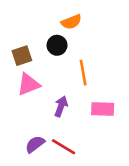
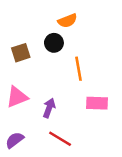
pink triangle: (28, 84) -> (17, 97), moved
purple arrow: (61, 106) -> (49, 108), moved
purple semicircle: (35, 144) -> (15, 140), moved

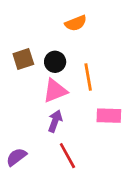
black circle: (54, 43) -> (55, 62), moved
pink triangle: (17, 97) -> (55, 91), moved
red line: (60, 139) -> (67, 156), turned 30

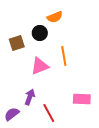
black circle: (55, 62) -> (40, 33), moved
pink rectangle: (109, 116) -> (82, 99), moved
purple arrow: (55, 121) -> (30, 97), moved

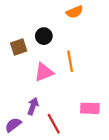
orange semicircle: (55, 17) -> (75, 12), moved

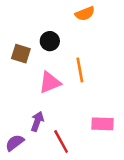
brown square: (19, 47) -> (21, 54), turned 35

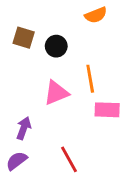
brown square: (21, 54) -> (24, 38), moved
purple arrow: (37, 121) -> (24, 128), moved
pink rectangle: (102, 124) -> (107, 110), moved

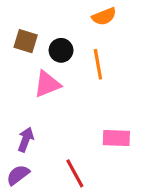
orange line: (90, 79) -> (98, 64), moved
pink triangle: (56, 93) -> (47, 84), moved
pink rectangle: (107, 110) -> (116, 138), moved

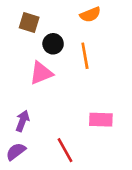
brown square: (26, 41) -> (29, 23), moved

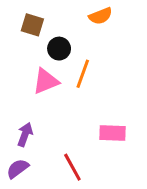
orange line: (85, 56) -> (83, 74), moved, turned 30

